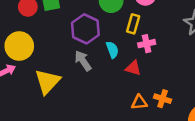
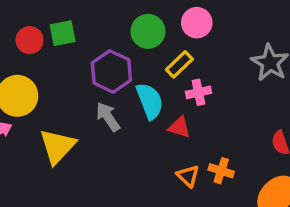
yellow rectangle: (133, 24) -> (179, 64), turned 30
cyan semicircle: (112, 50) -> (150, 101), size x1.5
orange triangle: (139, 102) -> (188, 176), turned 49

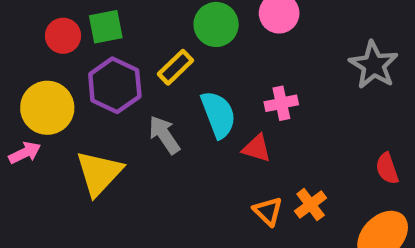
yellow rectangle: (179, 64) -> (176, 67), moved
purple hexagon: (111, 71) -> (115, 85), moved
orange cross: (221, 171) -> (311, 205), turned 35

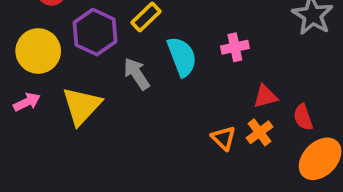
red triangle: (257, 148) -> (265, 96), moved, turned -32
pink arrow: (25, 153) -> (27, 102), moved
red semicircle: (387, 169) -> (303, 117), moved

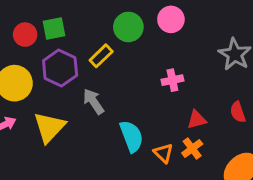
cyan semicircle: (182, 57) -> (131, 136), moved
red semicircle: (303, 117) -> (238, 112), moved

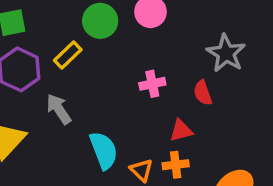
red semicircle: (238, 112) -> (203, 93), moved
orange cross: (192, 149) -> (176, 165), turned 30

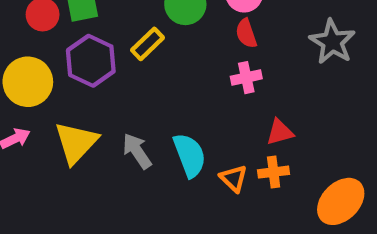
red semicircle: (203, 93) -> (246, 33), moved
gray arrow: (59, 109) -> (137, 151), moved

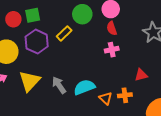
red triangle: (280, 132) -> (141, 75), moved
cyan semicircle: (190, 155) -> (84, 87), turned -90

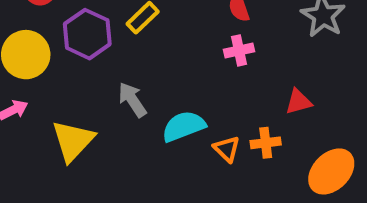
yellow triangle: (30, 81) -> (73, 141), moved
gray arrow: (59, 85) -> (132, 100), moved

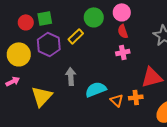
gray arrow: (132, 100) -> (71, 76), turned 30
red triangle: (298, 102) -> (152, 77), size x1.6

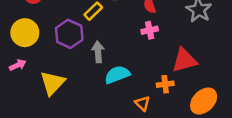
purple hexagon: (49, 44) -> (69, 34), moved
gray arrow: (71, 76) -> (98, 52), moved
orange triangle: (117, 100) -> (142, 103), moved

